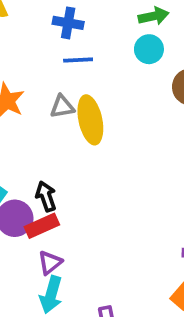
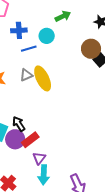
cyan circle: (149, 49) -> (47, 36), moved
black arrow: (46, 196) -> (19, 124), moved

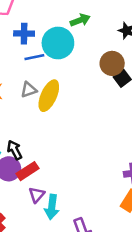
cyan circle: (47, 36) -> (58, 43), size x1.6
yellow ellipse: (43, 78) -> (49, 96), turned 45
cyan arrow: (44, 175) -> (52, 207), moved

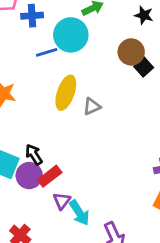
blue cross: (24, 34) -> (32, 16), moved
gray triangle: (29, 90) -> (92, 106), moved
cyan arrow: (52, 207) -> (79, 213), turned -35

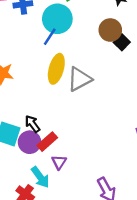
blue line: (47, 52) -> (50, 37), moved, turned -36
gray triangle: (92, 106) -> (79, 79), size x1.6
cyan arrow: (79, 213) -> (40, 177), moved

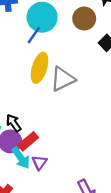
brown circle: (110, 30) -> (84, 19), moved
cyan arrow: (40, 177) -> (21, 158), moved

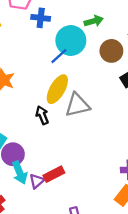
black arrow: (14, 123) -> (42, 115), moved
red rectangle: (28, 141) -> (54, 174), moved

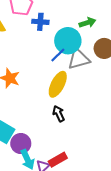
gray triangle: (77, 105) -> (79, 59), moved
black arrow: (42, 115) -> (59, 114), moved

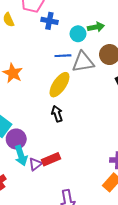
cyan circle: (68, 41) -> (78, 34), moved, size x0.6
blue line: (58, 55) -> (63, 56), turned 35

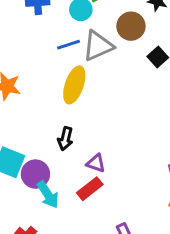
black arrow: (57, 114) -> (65, 139), moved, turned -133
purple triangle: (35, 164) -> (96, 163), moved, turned -48

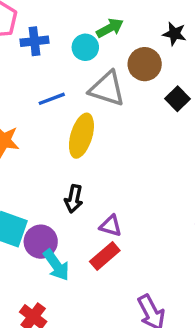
blue line: (68, 45) -> (52, 99), moved
gray triangle: (98, 46) -> (107, 89), turned 44

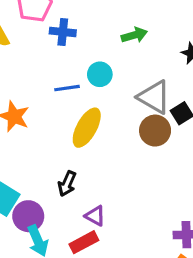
cyan circle: (85, 47) -> (100, 74), moved
brown circle: (145, 64) -> (155, 131), moved
gray triangle: (107, 89) -> (154, 97), moved

